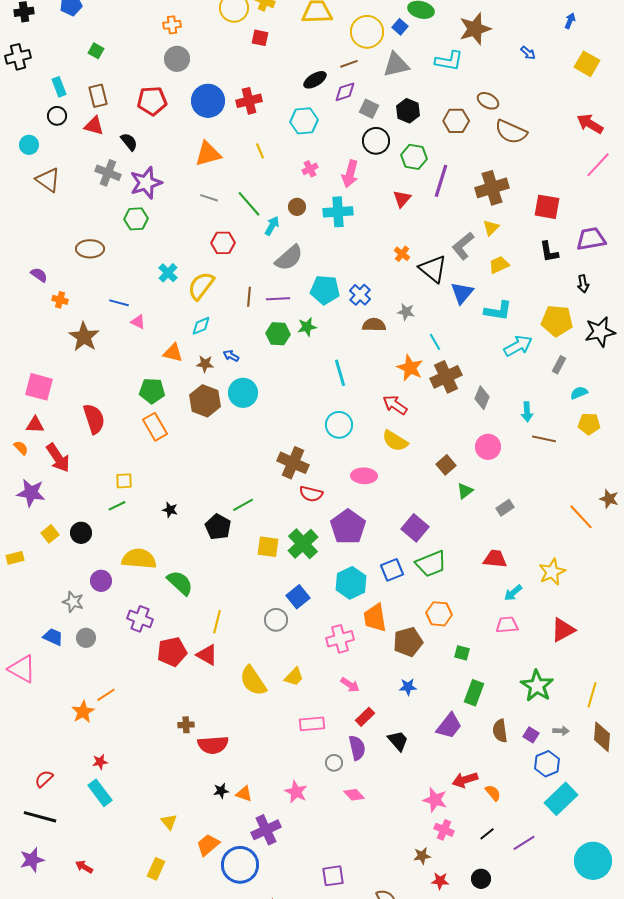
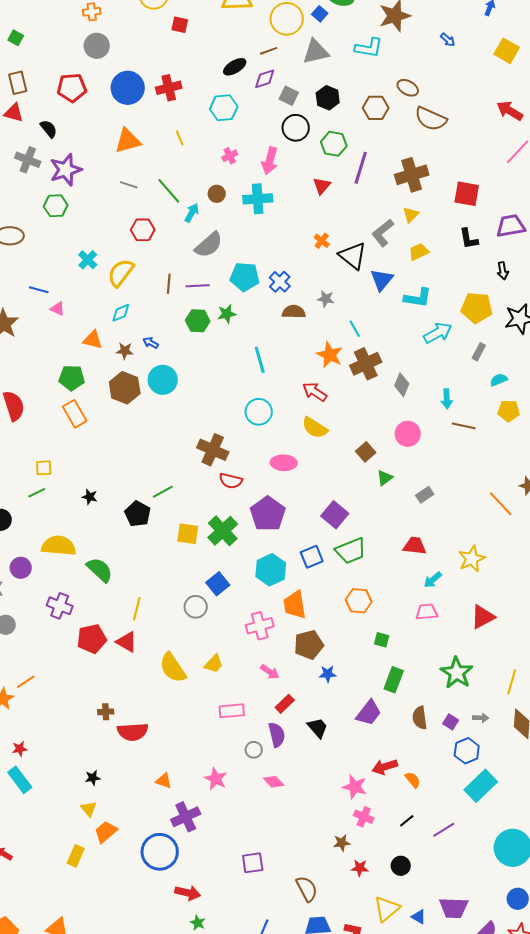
brown pentagon: (408, 642) -> (309, 645), moved
black star: (221, 791) -> (93, 778), moved
orange trapezoid: (208, 845) -> (106, 832), moved

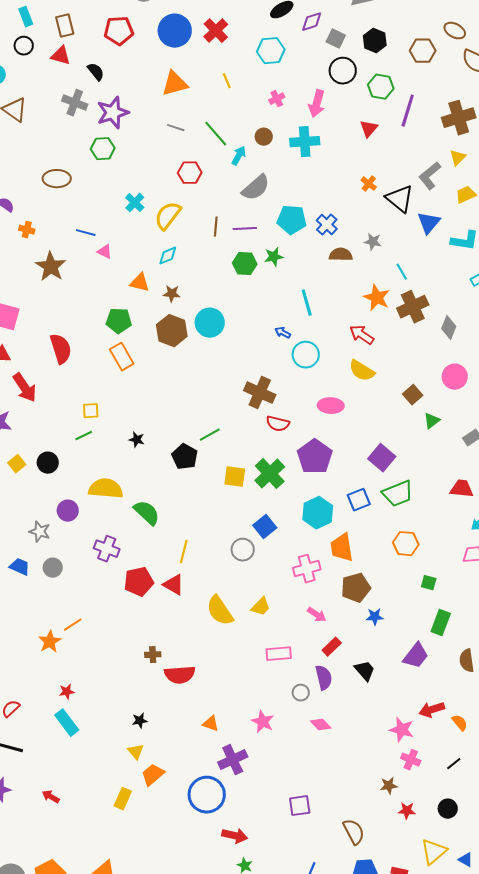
red cross: (169, 88) -> (216, 31), turned -30
blue arrow: (151, 343) -> (283, 333), moved

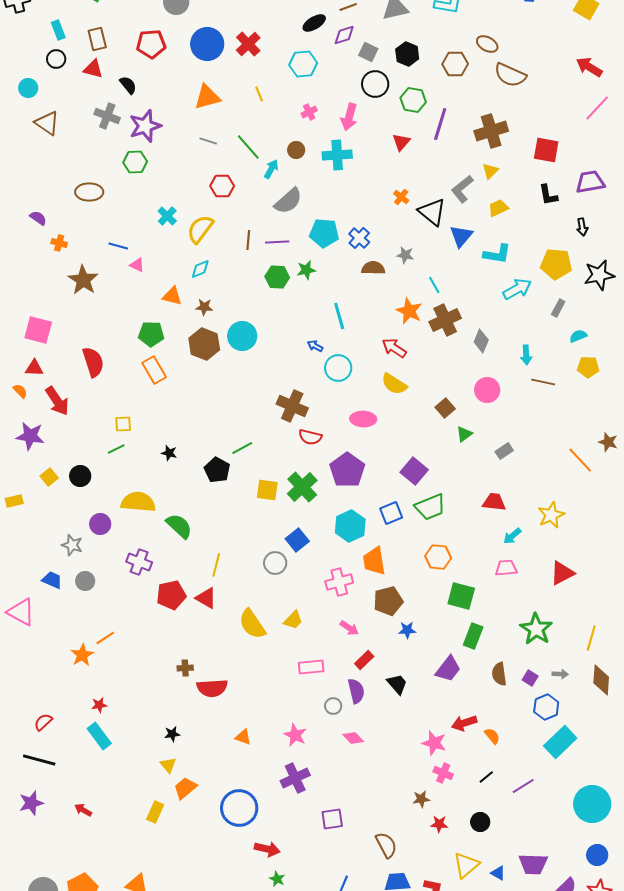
green square: (429, 583) -> (461, 596), size x1.8
purple cross: (233, 760) -> (295, 778), moved

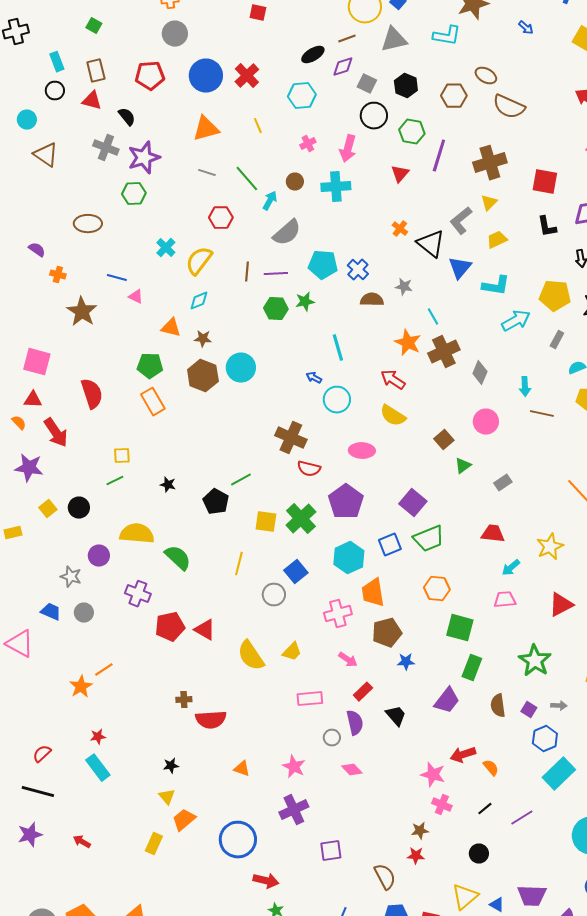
yellow line: (216, 565) -> (239, 564), moved
red star: (439, 824) -> (416, 856), moved

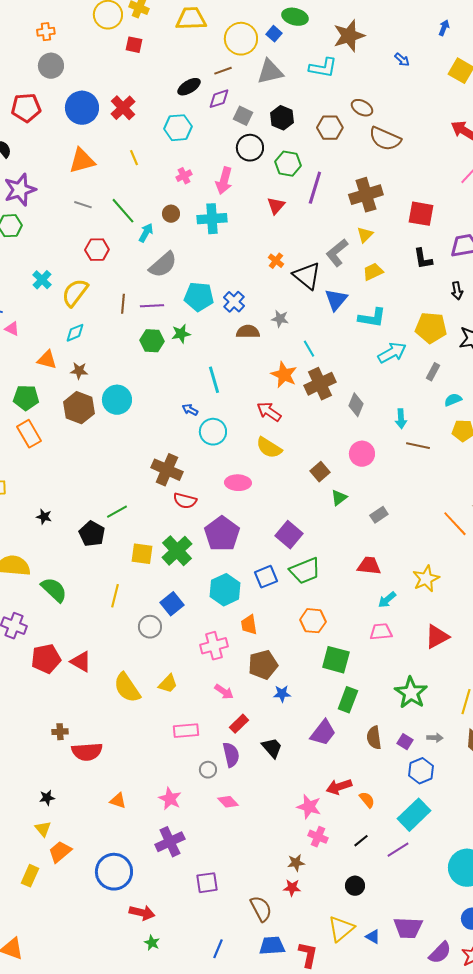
orange trapezoid: (373, 593) -> (249, 625), size x0.7
cyan rectangle: (559, 774) -> (414, 815), moved

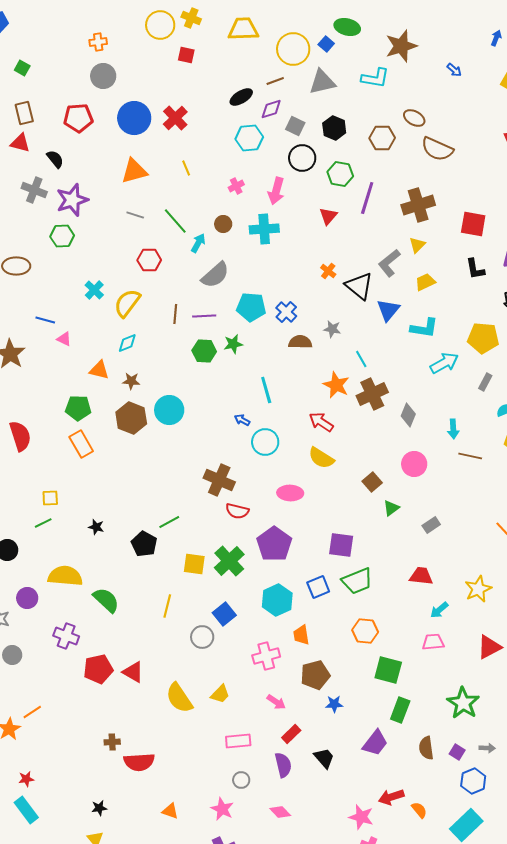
cyan hexagon: (178, 128) -> (249, 138), moved
purple square: (289, 535) -> (341, 545), turned -32
gray circle: (208, 770) -> (241, 780), moved

